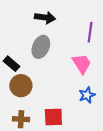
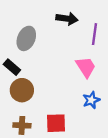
black arrow: (45, 18) -> (67, 19), moved
gray ellipse: (41, 47) -> (26, 38), moved

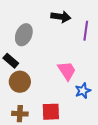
pink trapezoid: (86, 67) -> (67, 71), moved

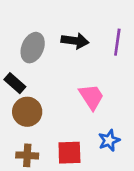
black arrow: (61, 17) -> (75, 41), moved
blue star: (83, 91) -> (109, 140), moved

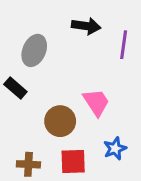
black arrow: (75, 41) -> (86, 26), moved
brown circle: (27, 112) -> (60, 121), moved

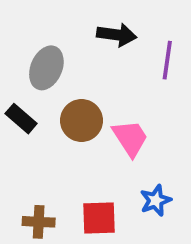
brown circle: (60, 121) -> (82, 120), moved

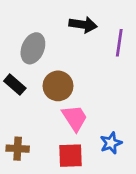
pink trapezoid: (130, 138) -> (75, 118), moved
brown cross: (39, 222) -> (18, 149), moved

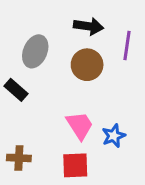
brown circle: (58, 86) -> (87, 65), moved
blue star: (111, 143) -> (114, 136), moved

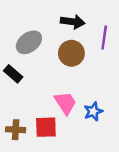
gray ellipse: (35, 51) -> (29, 42), turned 30
red square: (75, 165) -> (46, 127), moved

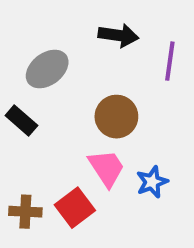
brown circle: (71, 53) -> (116, 117), moved
red square: (46, 127) -> (75, 208), turned -35

